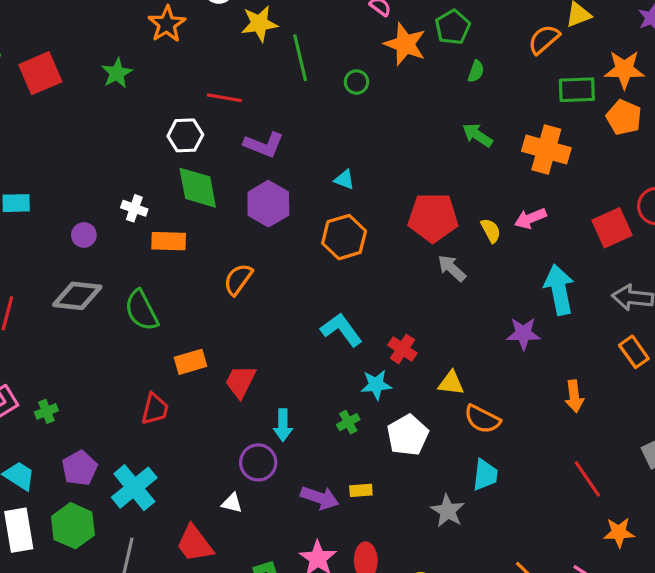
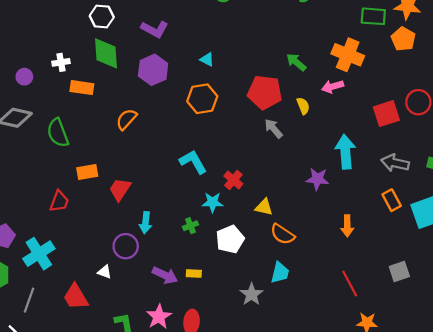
green arrow: (477, 135) -> (296, 62), moved
white cross: (134, 208) -> (61, 62), turned -35
pink arrow: (530, 218) -> (333, 86), moved

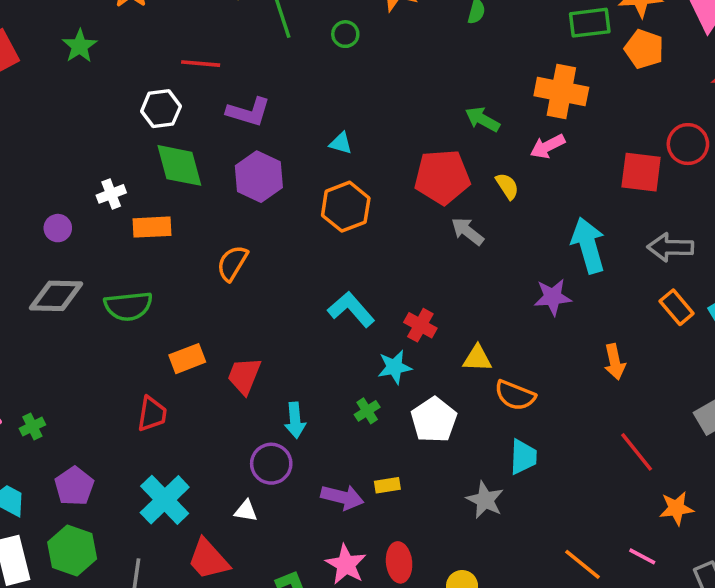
red square: (386, 114) -> (641, 172), turned 36
green semicircle: (58, 133) -> (128, 306), turned -64
cyan cross: (39, 254) -> (165, 500), moved

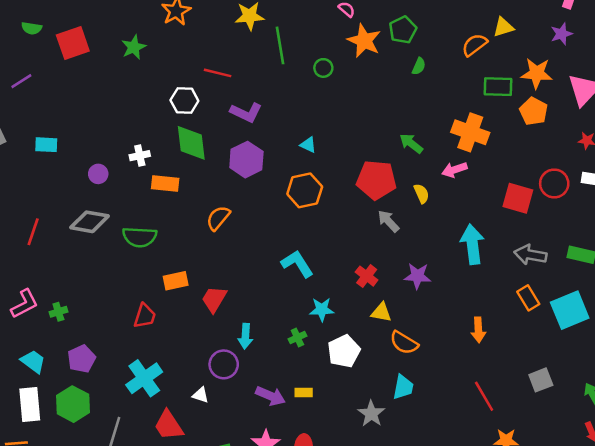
purple star: (553, 297) -> (417, 276), moved
red cross: (420, 325) -> (367, 276), moved

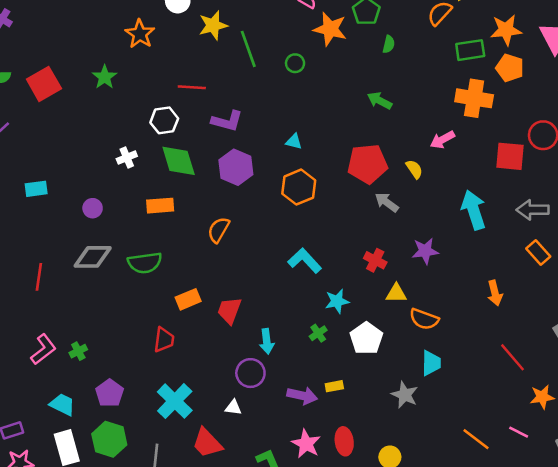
orange cross: (470, 132) -> (474, 98), moved
green arrow: (411, 143) -> (380, 101), moved
white cross: (140, 156) -> (127, 157), moved

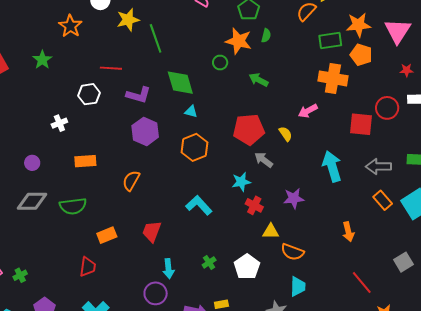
orange star: (330, 29) -> (239, 41), moved
green circle: (295, 63) -> (220, 63), moved
green diamond: (179, 161) -> (180, 83), moved
cyan star: (337, 301) -> (241, 182), moved
red trapezoid: (229, 310) -> (152, 231), moved

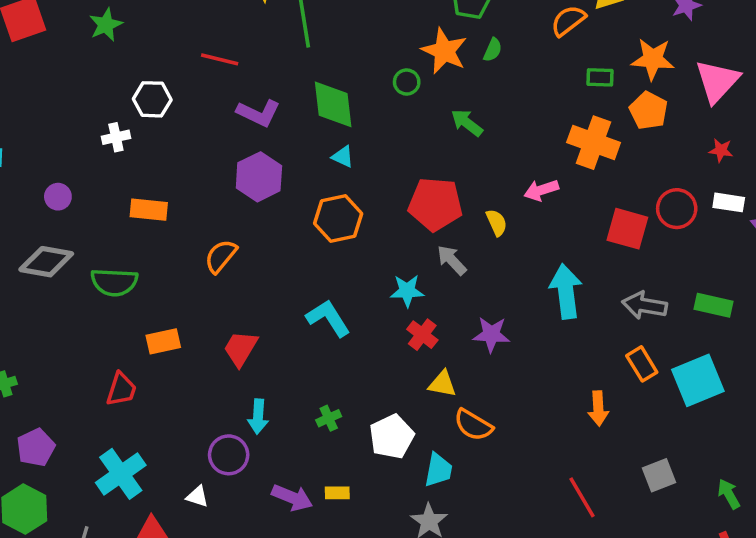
green rectangle: (330, 41) -> (600, 77), size x0.7
white hexagon: (89, 94) -> (152, 99), moved
orange arrow: (348, 232) -> (598, 408), moved
cyan trapezoid: (298, 287) -> (438, 470), moved

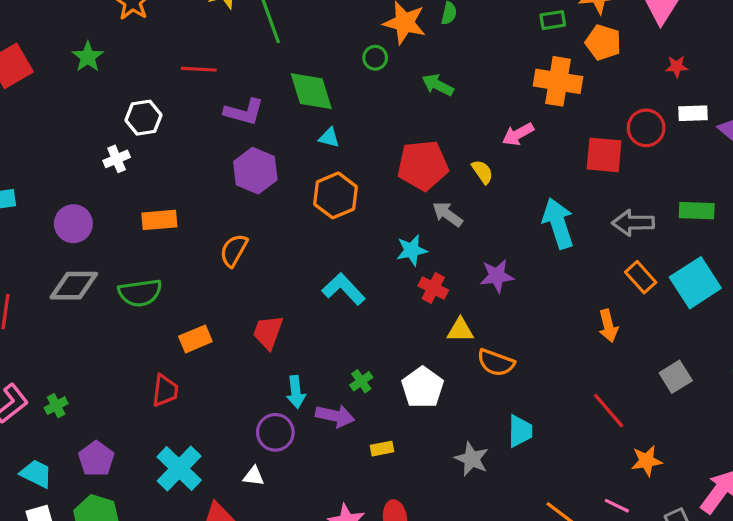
purple circle: (58, 197) -> (73, 224), size x1.5
cyan trapezoid: (438, 470) -> (520, 431), moved
purple arrow: (292, 498) -> (335, 416), moved

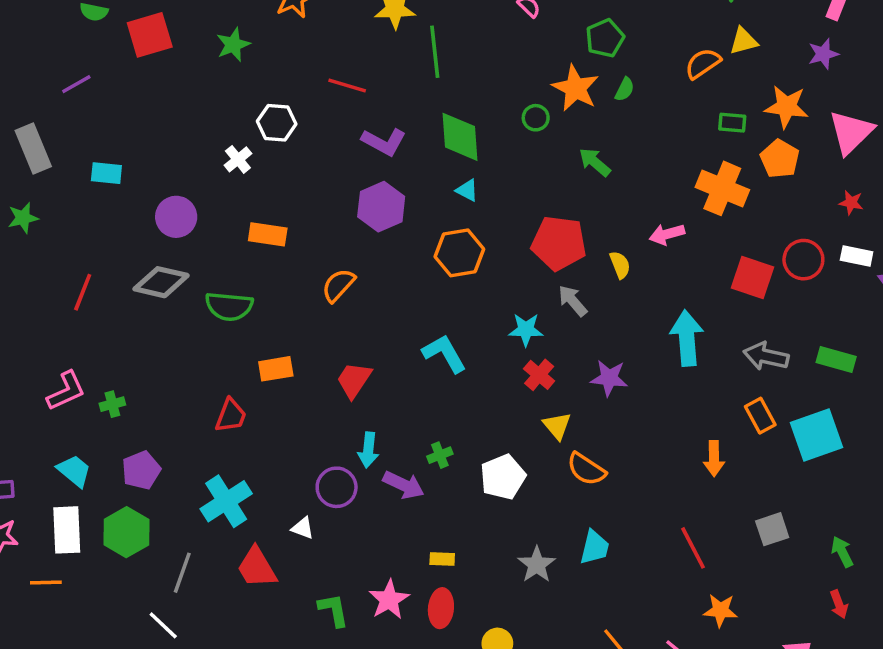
white cross: (117, 159) -> (238, 159), turned -30
yellow triangle: (460, 330) -> (557, 426), turned 36
yellow rectangle: (382, 449) -> (442, 559), moved

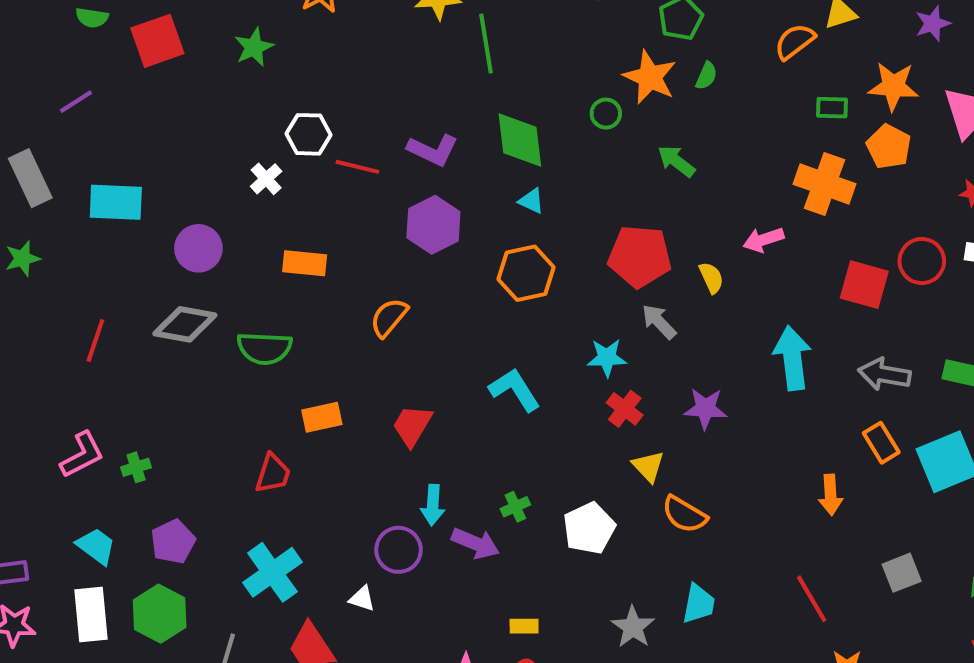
red line: (347, 86) -> (357, 167), moved
cyan rectangle: (106, 173) -> (116, 202), size x1.5

